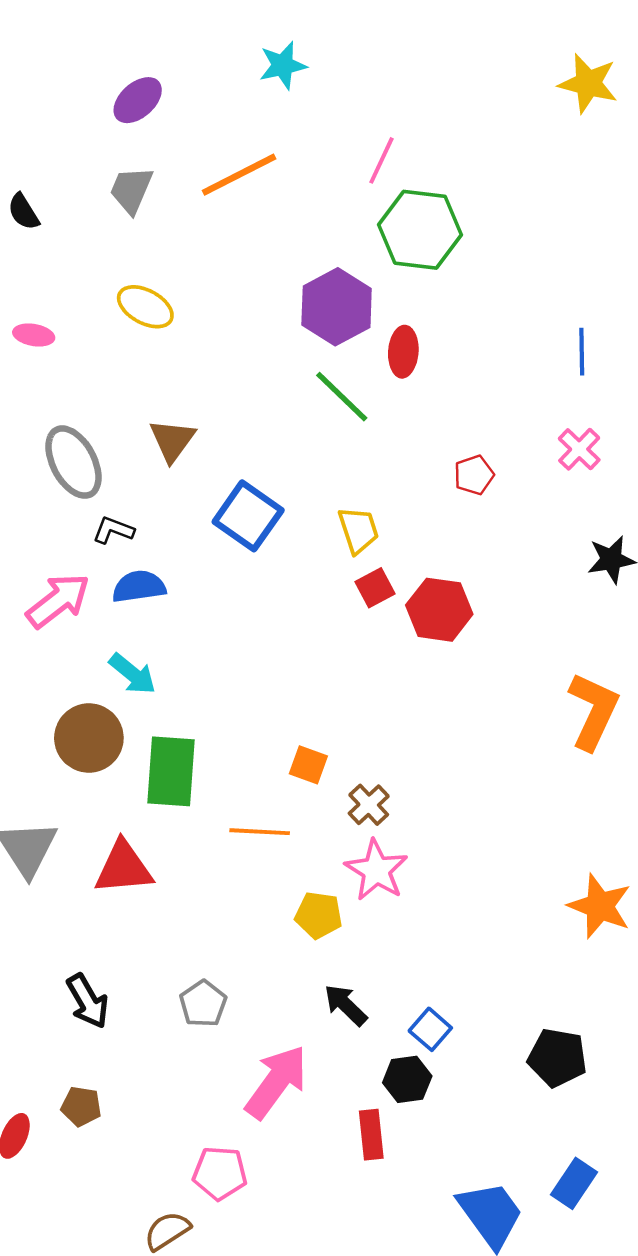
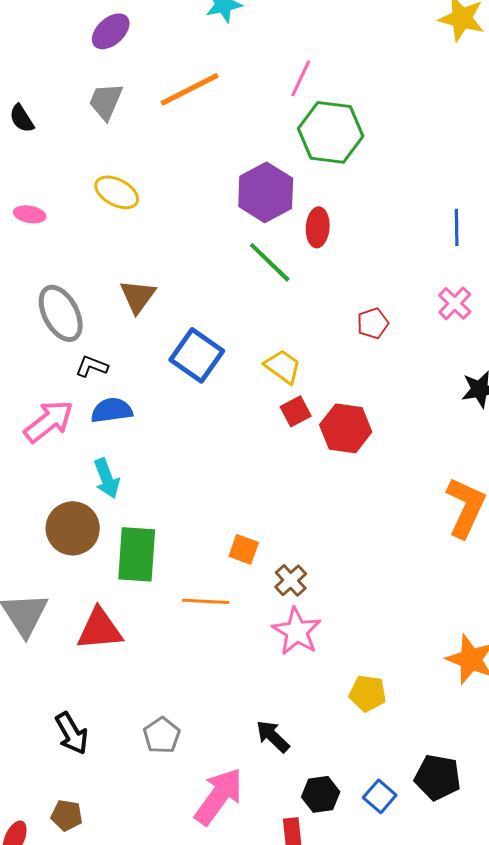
yellow trapezoid: (358, 530) -> (283, 366), turned -36
cyan arrow: (133, 674) -> (107, 478), turned 30
yellow pentagon: (319, 915) -> (368, 693), moved
blue square: (430, 1029) -> (380, 796), moved

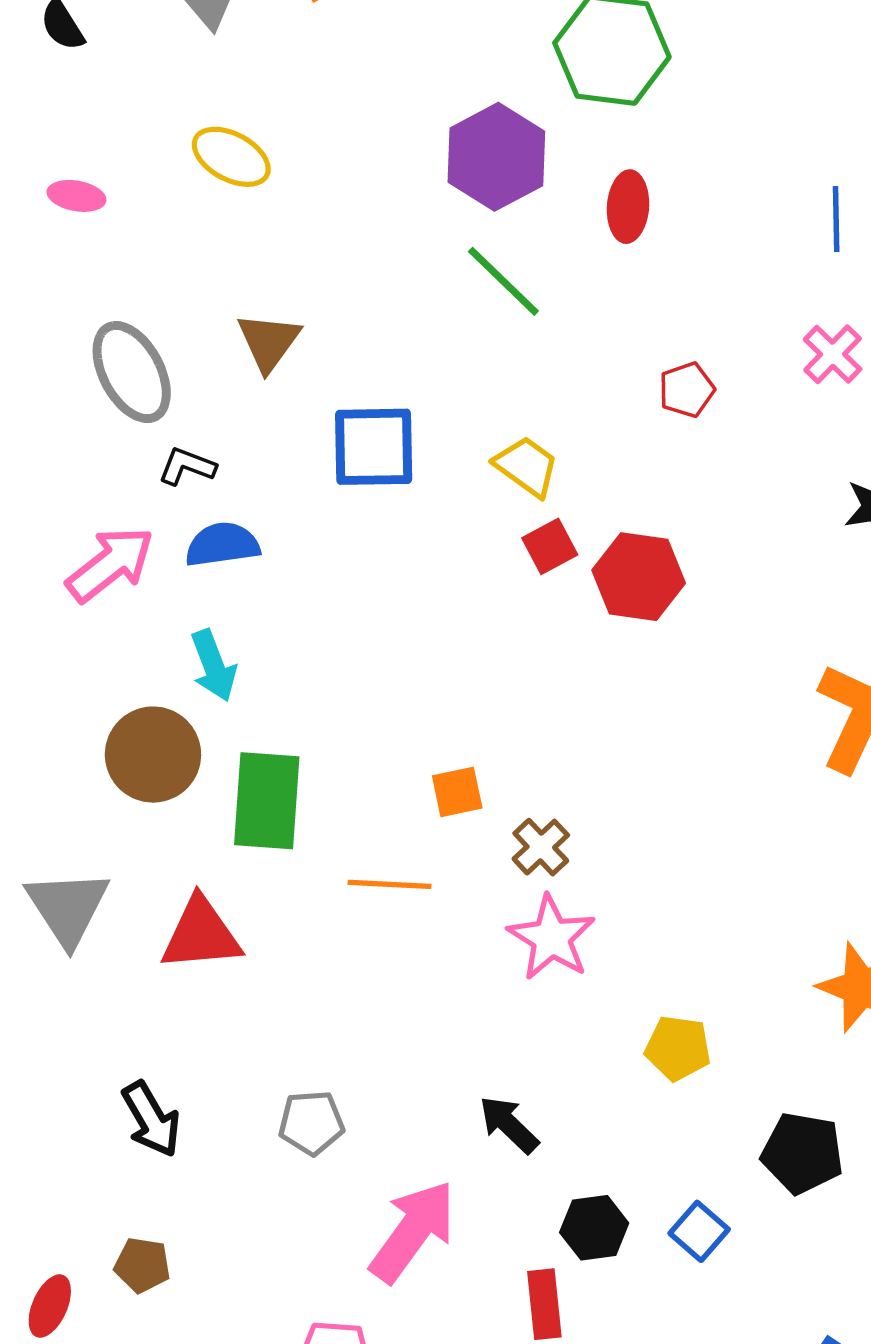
red ellipse: (318, 227) -> (628, 207), moved
blue square: (197, 355) -> (374, 447), turned -36
orange square: (244, 549) -> (457, 792), turned -32
gray pentagon: (162, 735) -> (311, 1123), turned 30
black pentagon: (438, 777) -> (802, 1153), moved

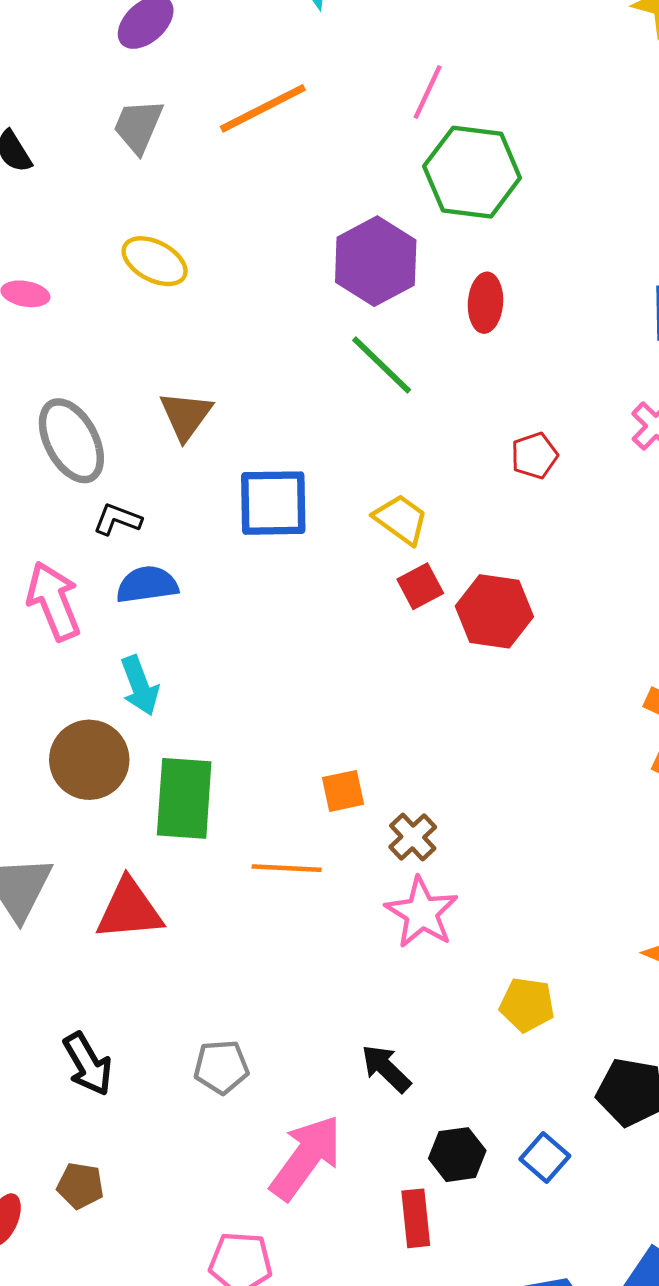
pink arrow: (110, 564) -> (54, 601), turned -74

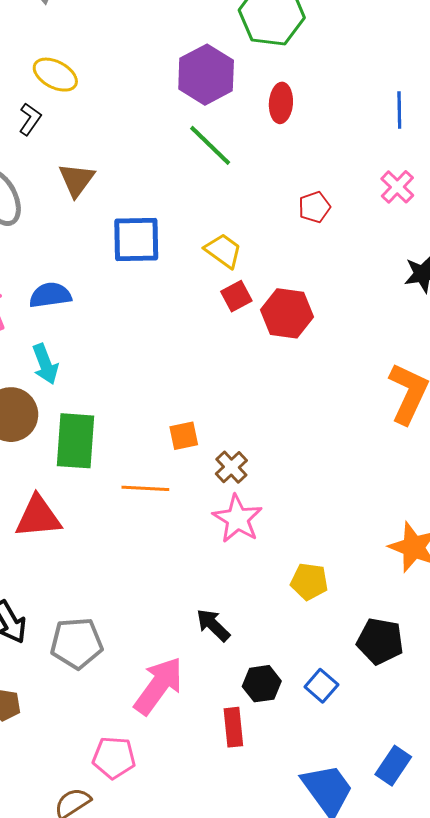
black L-shape: (117, 519) -> (30, 119), moved, turned 104
gray pentagon: (221, 1067) -> (77, 643), moved, size x1.4

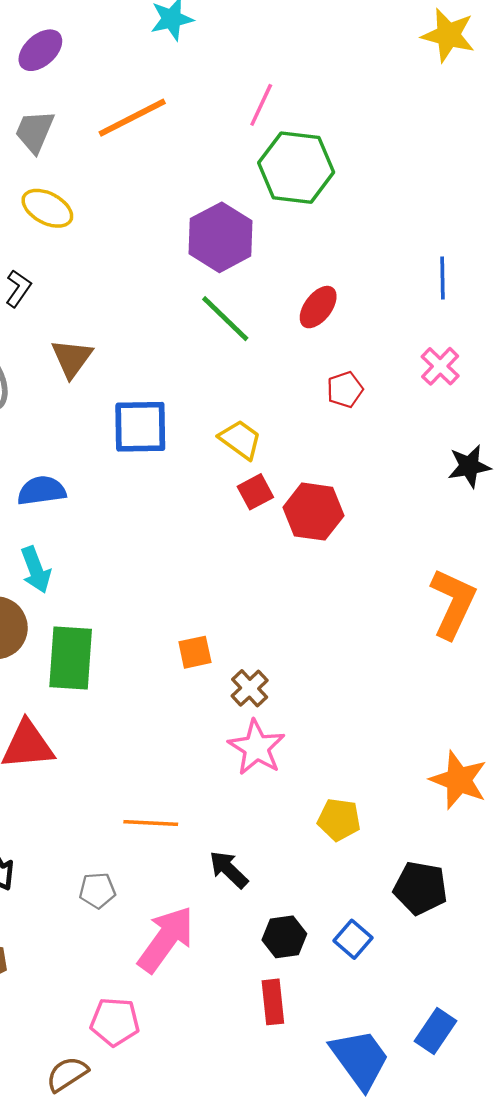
yellow ellipse: (55, 75) -> (47, 208), moved
red ellipse: (281, 103) -> (318, 307), moved, turned 33
orange line: (145, 488) -> (151, 823), moved
gray pentagon: (77, 643) -> (97, 890), moved, size x0.6
red rectangle: (233, 727) -> (273, 1002), moved

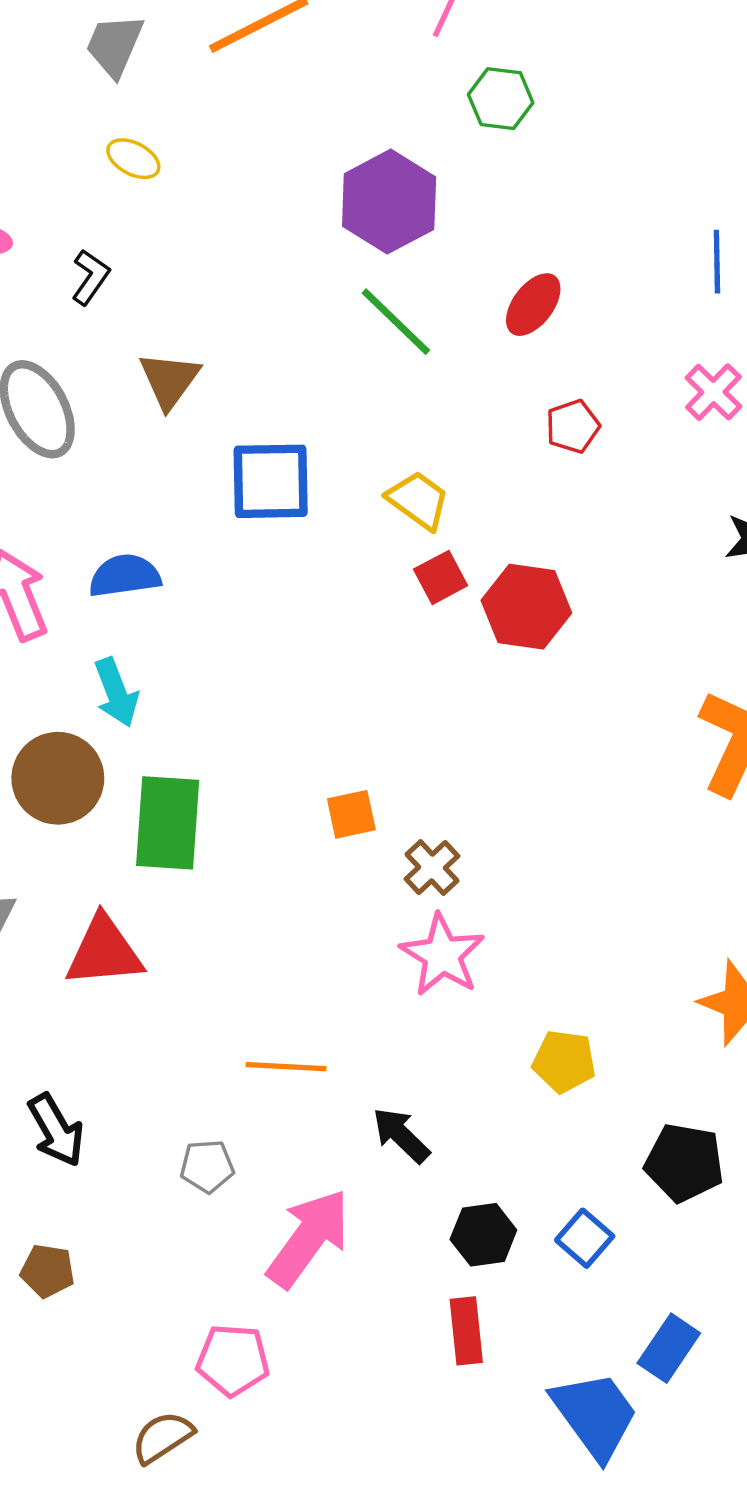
green hexagon: (296, 168) -> (501, 99), size x0.6
yellow ellipse: (47, 208) -> (133, 159), size x0.7
blue rectangle: (436, 1031) -> (669, 1348), moved

